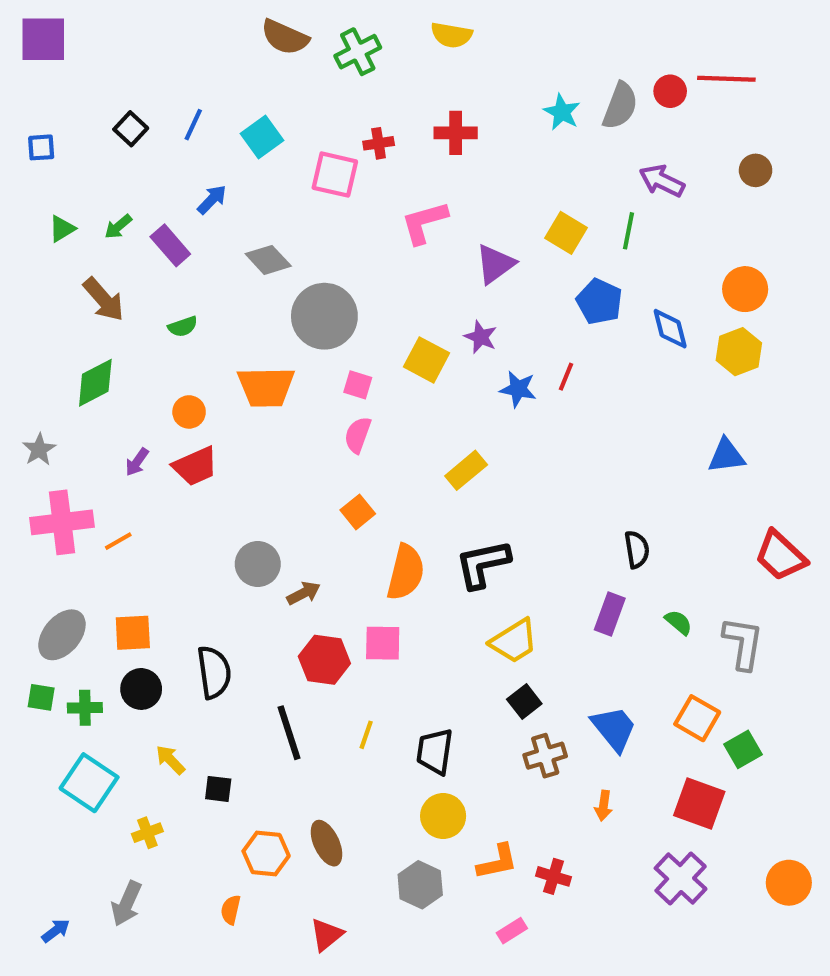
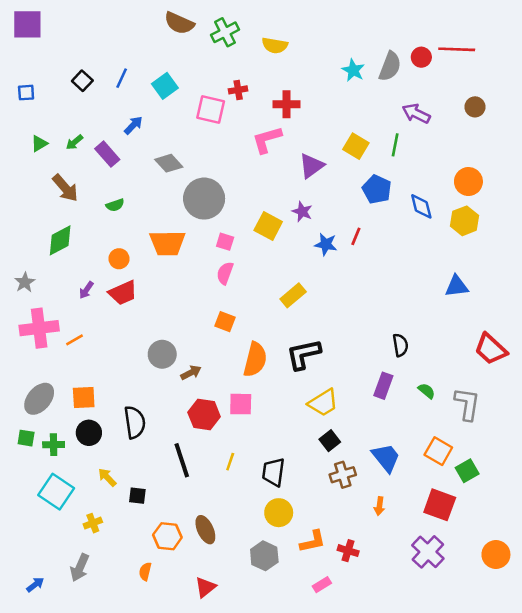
yellow semicircle: (451, 35) -> (275, 45), moved
red cross: (456, 133) -> (287, 104), moved
orange square: (358, 512) -> (225, 322), turned -30

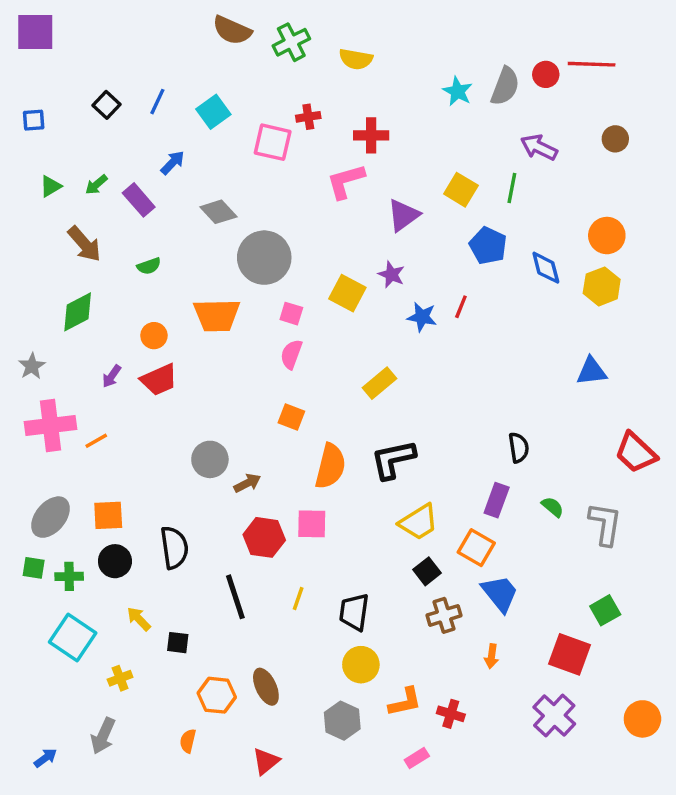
orange square: (438, 451) -> (476, 548), moved

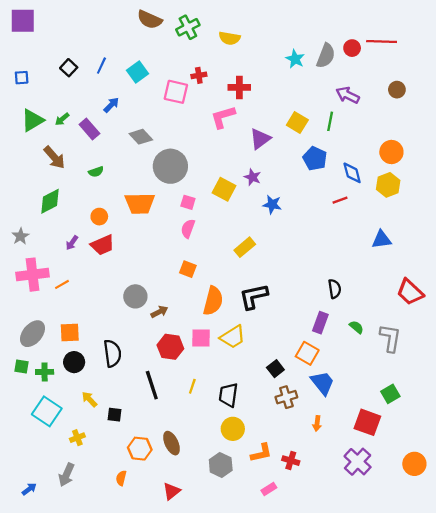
green triangle: (51, 186) -> (33, 120), size x1.6
red line: (461, 307) -> (340, 200), moved, turned 48
yellow trapezoid: (419, 522) -> (233, 337), moved

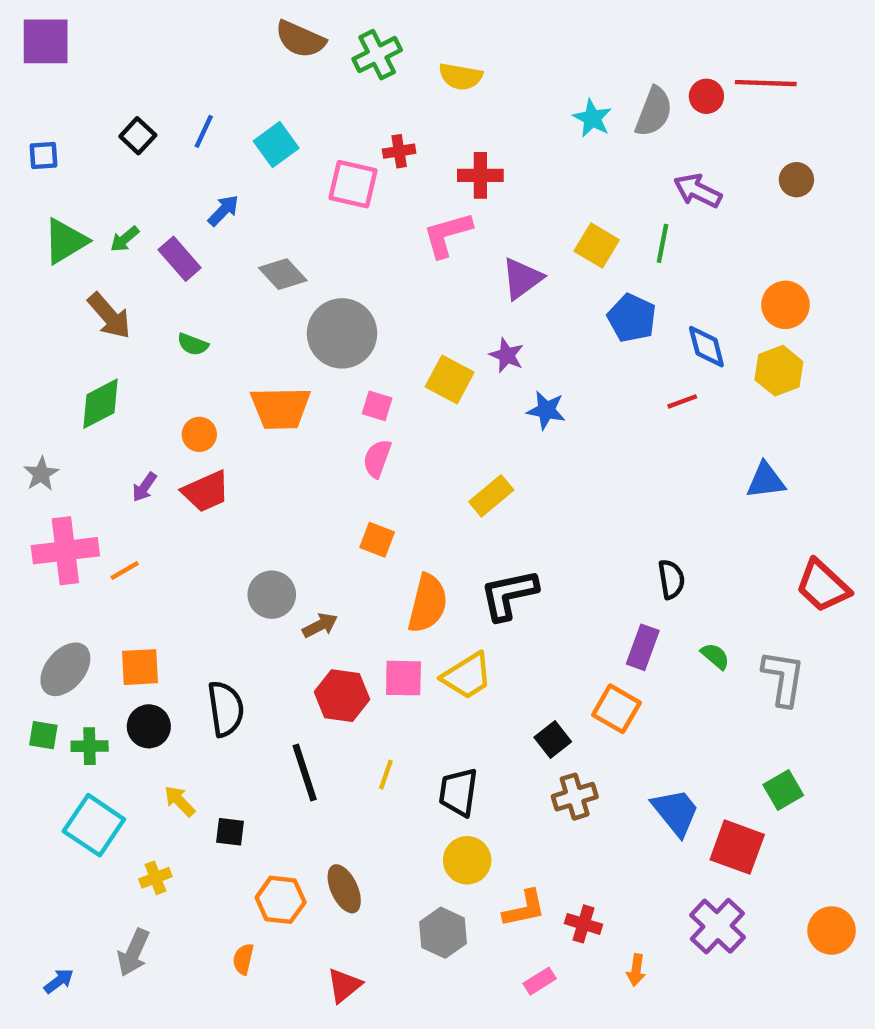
green semicircle: (96, 172) -> (193, 344), turned 40
blue trapezoid: (323, 383) -> (676, 812), moved
orange arrow: (317, 423) -> (636, 970), moved

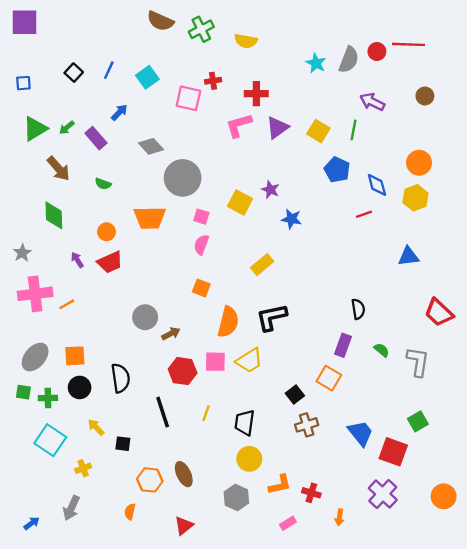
purple triangle: (522, 278) -> (277, 128), moved
green diamond: (101, 404) -> (54, 215), turned -64
purple arrow: (144, 487) -> (77, 260), turned 112

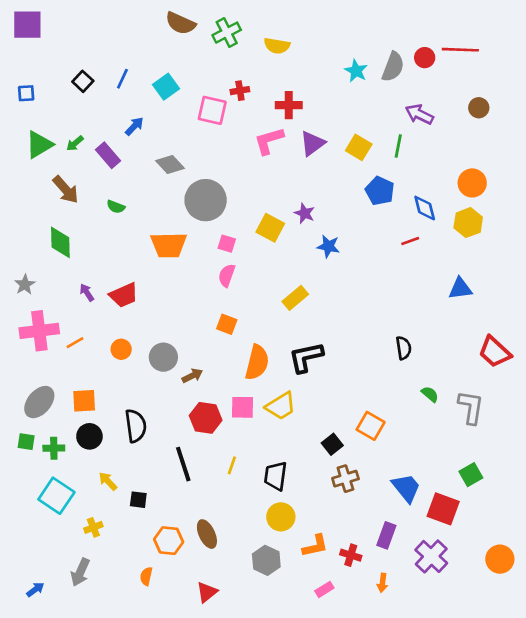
orange circle: (106, 232) -> (121, 349), moved
purple rectangle: (343, 345) -> (386, 535), moved

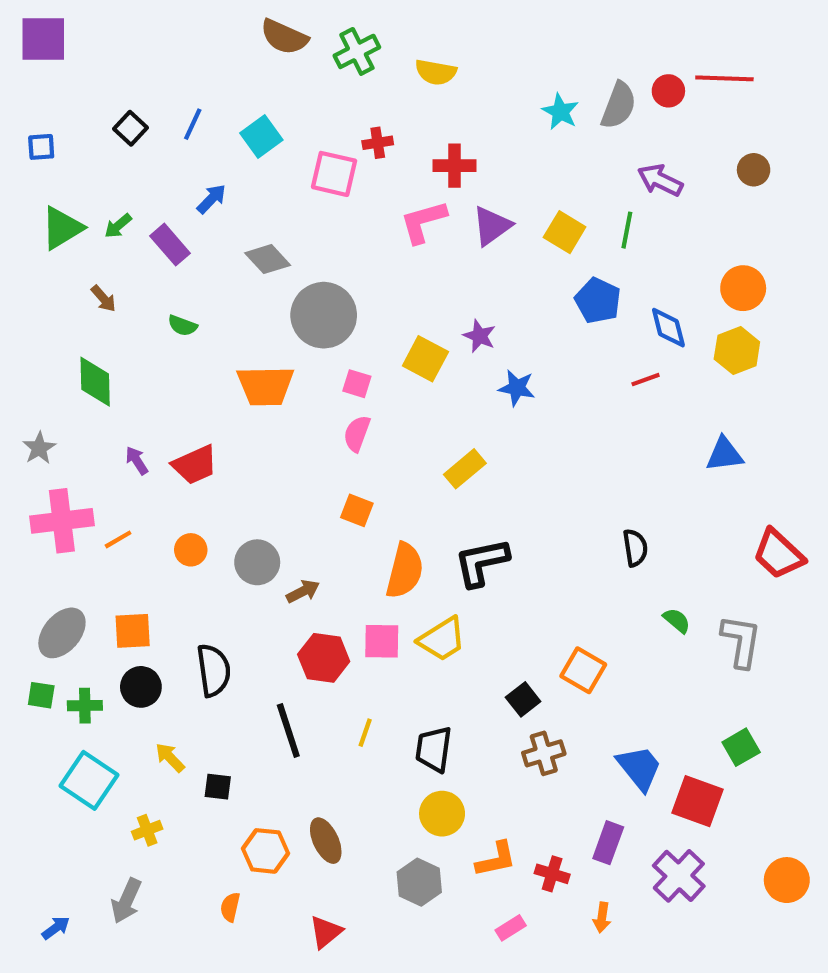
brown arrow: (66, 190) -> (104, 299), size x0.6

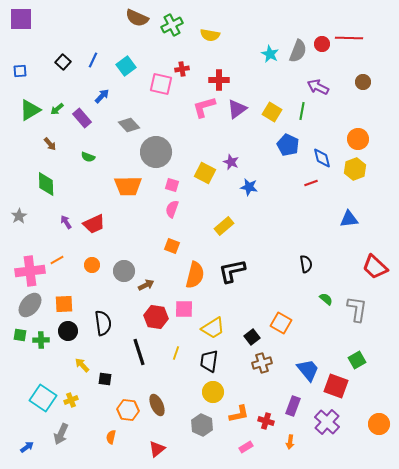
pink cross: (62, 521) -> (30, 271), moved
yellow trapezoid: (442, 639) -> (213, 328), moved
cyan square: (89, 780) -> (43, 398), moved

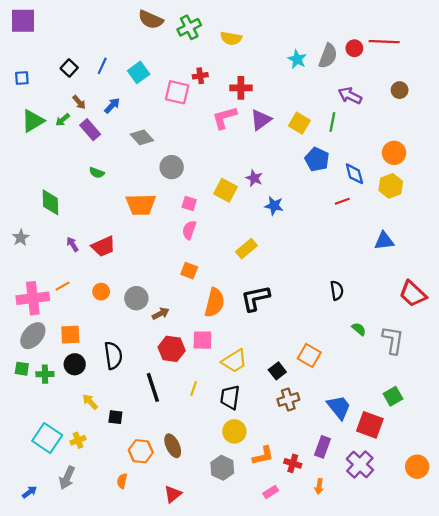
brown arrow: (50, 144) -> (79, 102), moved
gray circle: (156, 152) -> (172, 167), size x0.7

